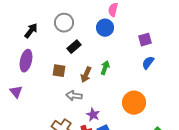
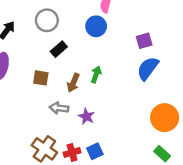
blue semicircle: (148, 63) -> (148, 68), size x1.5
orange circle: (134, 103) -> (165, 118), moved
purple star: (93, 115) -> (86, 116), moved

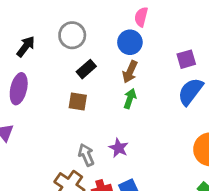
brown square: (41, 78) -> (78, 101), moved
brown arrow: (73, 83) -> (130, 72), moved
gray arrow: (59, 108) -> (86, 155), moved, turned 60

